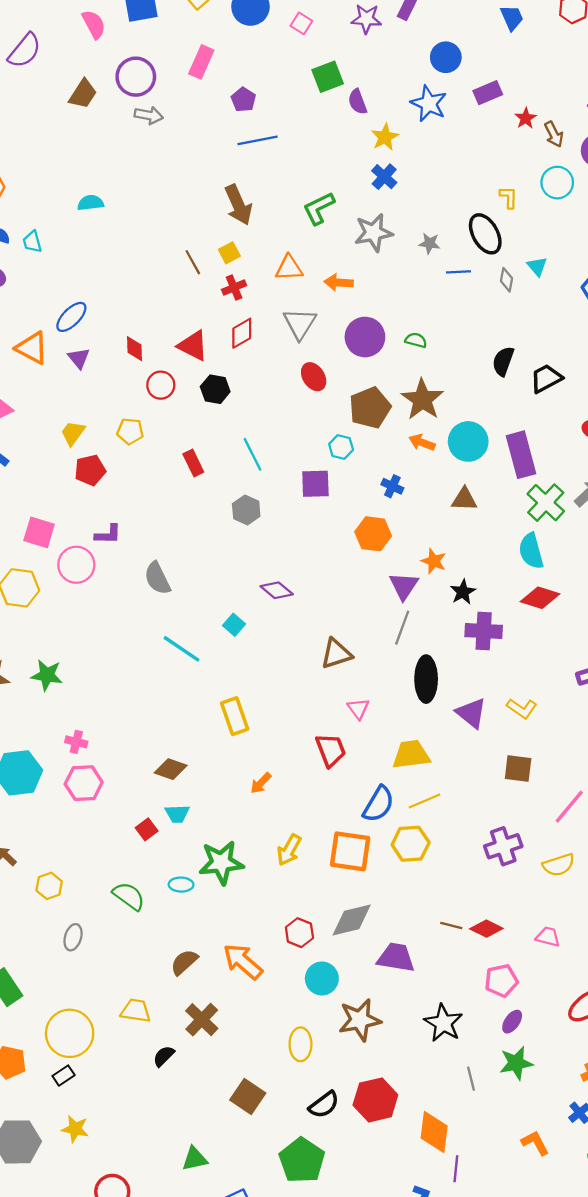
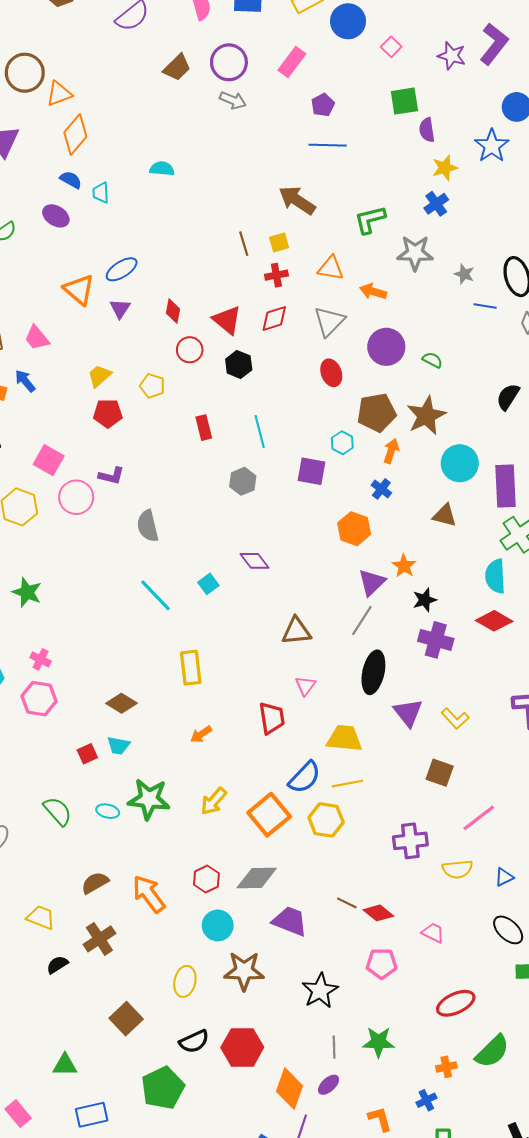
brown arrow: (238, 205) -> (297, 200), turned 135
orange arrow: (422, 442) -> (391, 451), moved, turned 75
orange square: (350, 851) -> (269, 815), turned 30
purple ellipse: (512, 1022) -> (329, 1085), moved

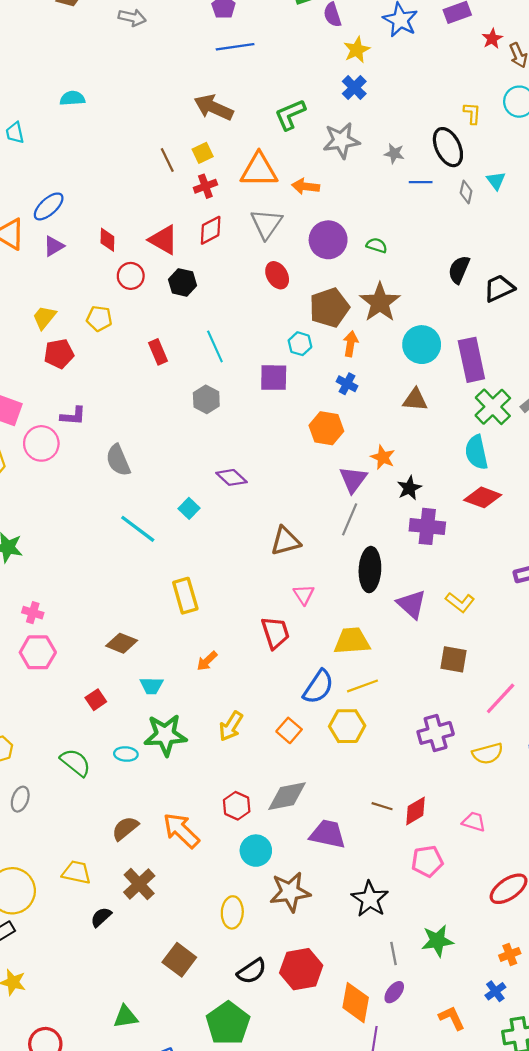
orange triangle: (331, 268) -> (259, 170), size x1.4
purple triangle: (120, 309) -> (54, 246), turned 35
cyan trapezoid: (118, 746) -> (151, 686), moved
orange square: (269, 815) -> (289, 730), size x0.6
red diamond: (378, 913) -> (416, 811), turned -60

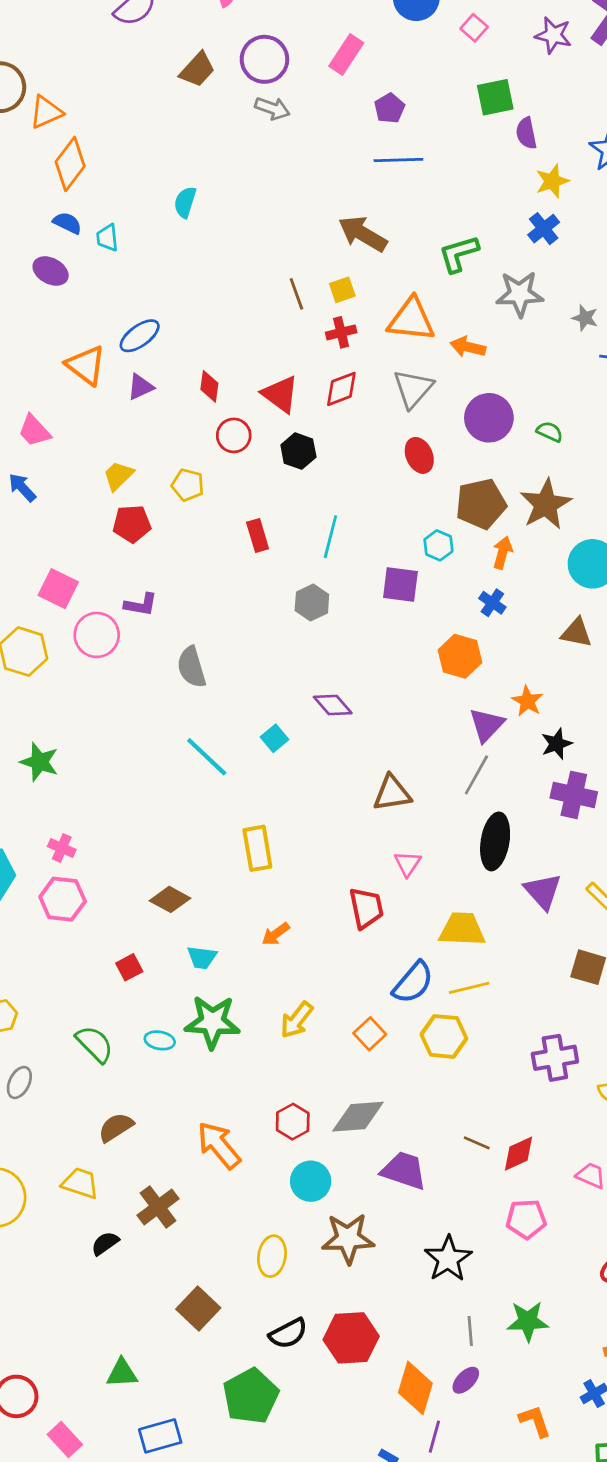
cyan semicircle: (72, 98) -> (185, 202), turned -75
cyan line: (215, 346) -> (330, 537), turned 32
brown semicircle: (125, 828) -> (116, 1127), moved

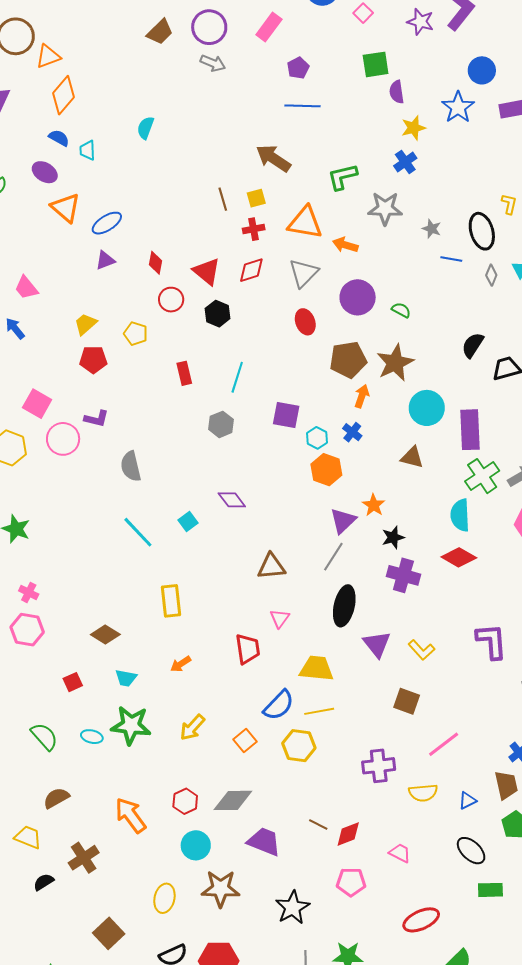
orange triangle: (86, 365) -> (66, 208), moved
cyan hexagon: (438, 545) -> (317, 438), moved

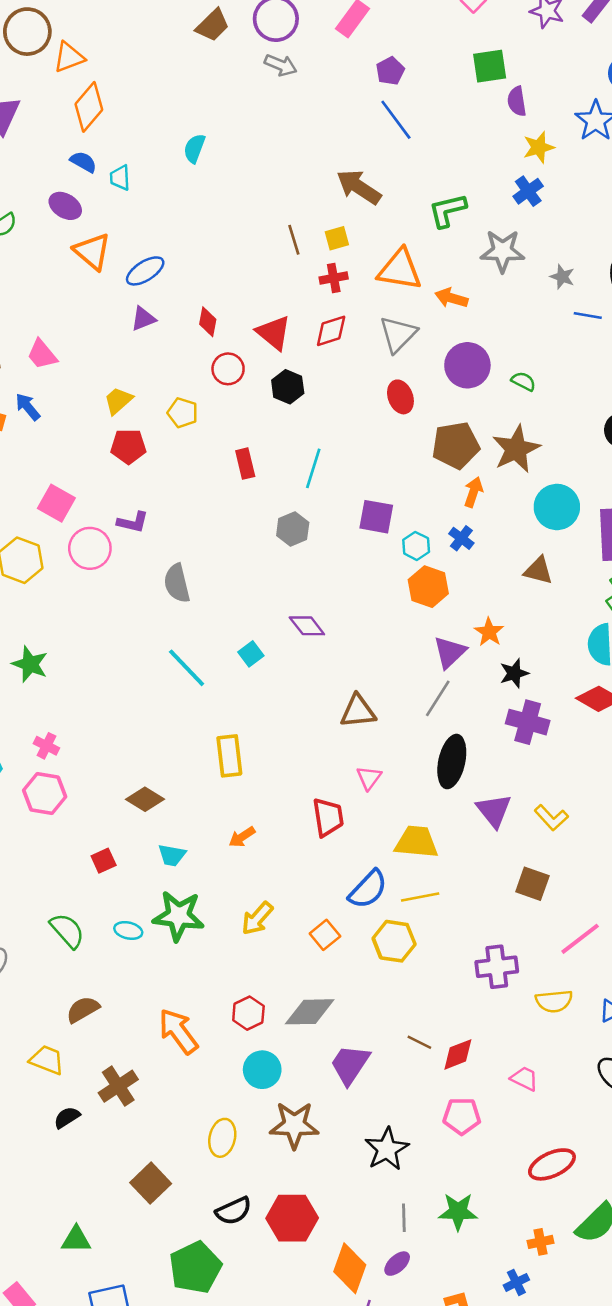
blue line: (303, 106) -> (396, 120), turned 52
purple trapezoid: (264, 842) -> (350, 1064), turned -78

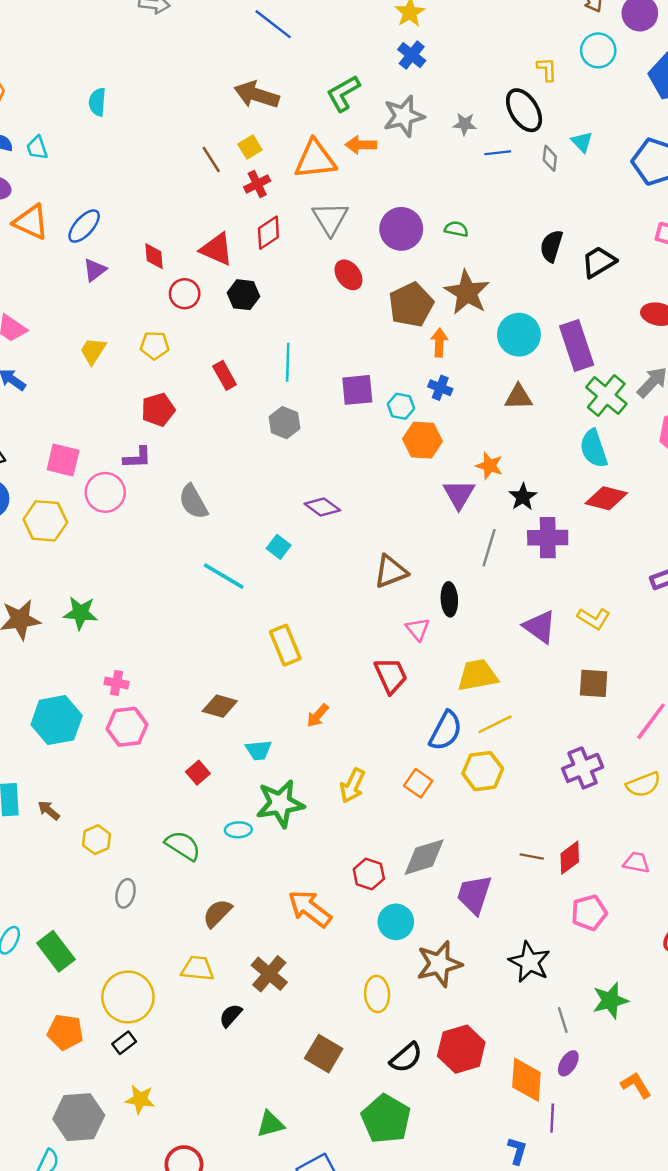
orange arrow: (451, 298) -> (361, 145), moved
red pentagon: (128, 446) -> (158, 410), moved
gray line: (438, 698) -> (489, 548), moved
black ellipse: (452, 761) -> (449, 599), moved, size x0.7

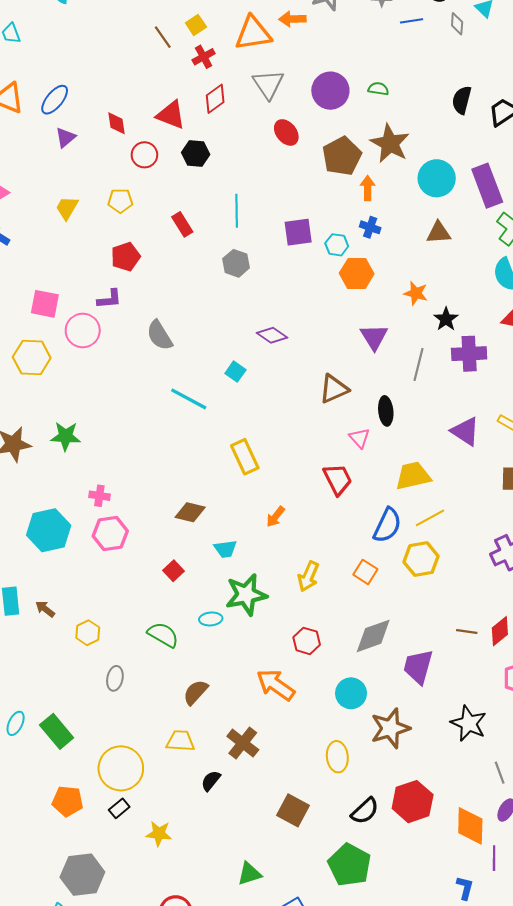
purple triangle: (459, 494) -> (374, 337), moved
red hexagon: (369, 874) -> (307, 641), moved
yellow star: (140, 1099) -> (159, 834), moved

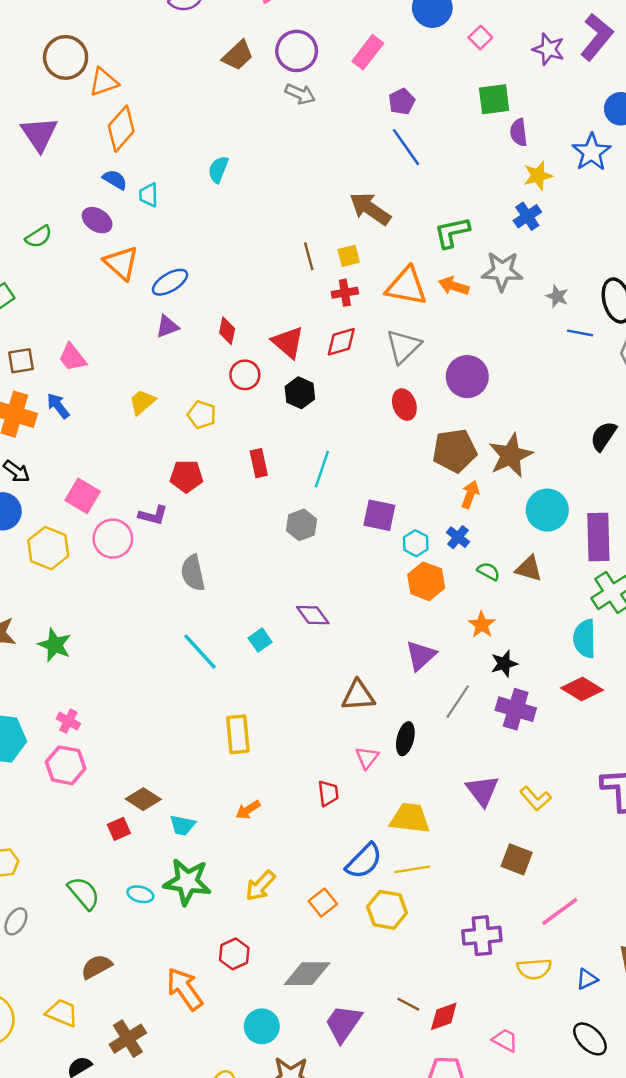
green semicircle: (378, 89) -> (488, 571), moved
red trapezoid: (338, 479) -> (328, 793), size x0.7
brown diamond: (190, 512) -> (143, 799), moved

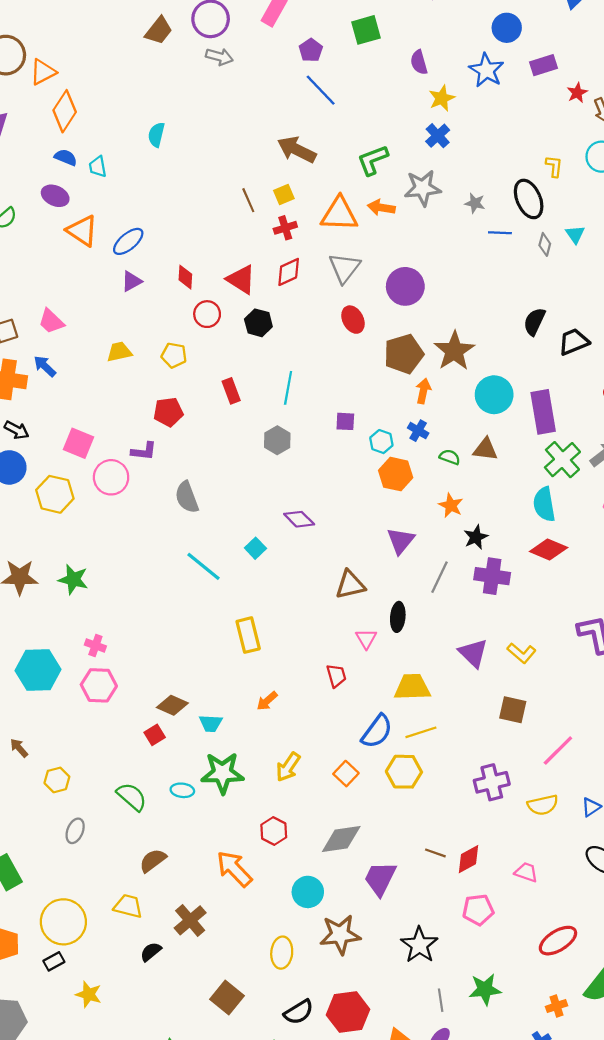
green square: (494, 99) -> (366, 30), moved
yellow trapezoid: (142, 402) -> (119, 352), turned 36
purple square: (379, 515) -> (345, 421), size x0.7

